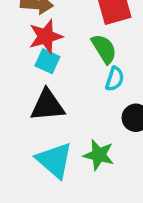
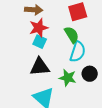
cyan semicircle: (115, 79) -> (78, 52), size x1.5
green star: (99, 155) -> (68, 78), moved

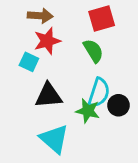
cyan square: (40, 42) -> (29, 62), moved
cyan semicircle: (78, 52) -> (99, 93), moved

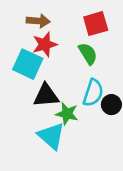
cyan square: (29, 62) -> (28, 64), size x1.6
green star: (88, 111) -> (67, 114), moved

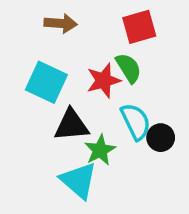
red star: (45, 44) -> (104, 80), moved
cyan semicircle: (93, 93) -> (136, 122), turned -44
green star: (67, 114) -> (100, 150), turned 30

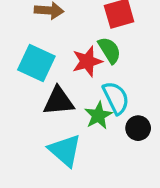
black circle: (161, 138) -> (138, 128), moved
green star: (100, 150) -> (98, 115), moved

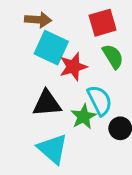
green semicircle: (109, 50) -> (113, 56), moved
cyan square: (36, 63) -> (51, 48), moved

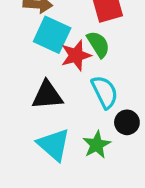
green semicircle: (113, 56) -> (98, 44), moved
green star: (84, 117) -> (97, 145), moved

